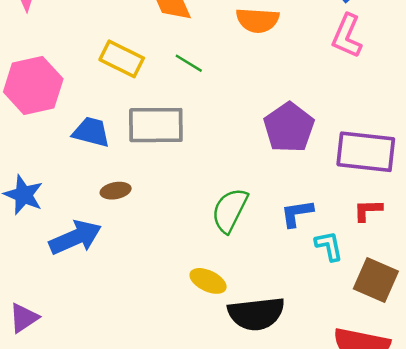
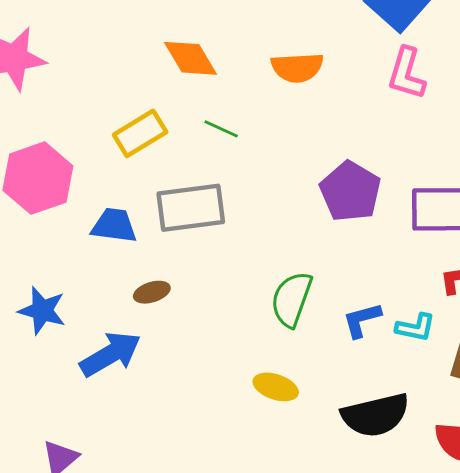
yellow rectangle: (122, 59) -> (140, 133), turned -51
blue L-shape: (297, 213) -> (362, 320), moved
cyan L-shape: (329, 246) -> (415, 327), turned 120
black semicircle: (256, 314) -> (375, 415), moved

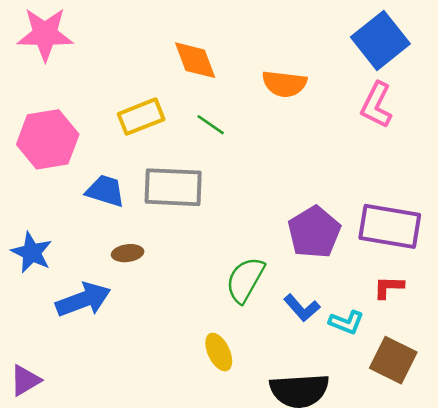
purple pentagon: (350, 191) -> (314, 232), moved
blue L-shape: (362, 320) -> (302, 308), turned -126
yellow ellipse: (276, 387) -> (219, 352), turned 36

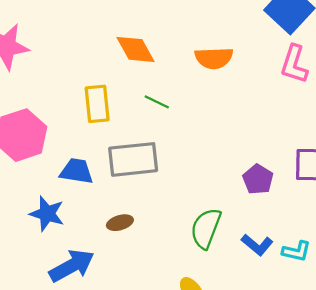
yellow rectangle: (141, 117) -> (97, 104), turned -66
purple pentagon: (314, 232) -> (258, 179), size x0.7
blue star: (32, 252) -> (47, 214), moved
brown ellipse: (128, 253) -> (120, 223), moved

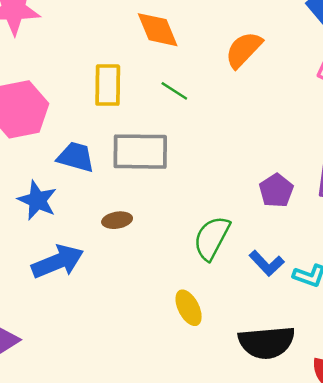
orange semicircle: (214, 58) -> (244, 50), turned 129

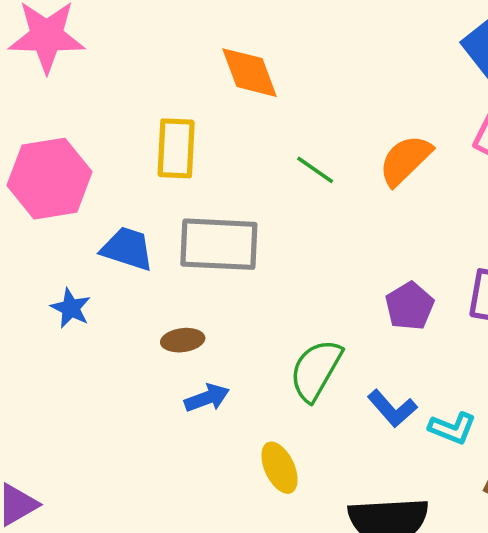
orange semicircle: (244, 50) -> (405, 160), moved
green line: (174, 91) -> (315, 170), moved
blue star: (37, 200) -> (71, 308), size x0.7
blue arrow: (58, 262) -> (207, 398), moved, size x0.6

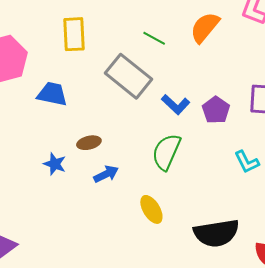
gray rectangle: (219, 244) -> (129, 76), moved, turned 42
blue star: (71, 308) -> (55, 164), moved
blue L-shape: (392, 408) -> (176, 104), moved
cyan L-shape: (452, 428) -> (247, 162), moved, turned 48

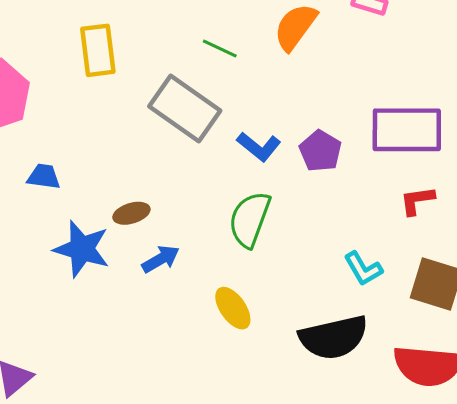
blue trapezoid: (52, 94) -> (44, 177), moved, size x0.7
cyan L-shape: (247, 162) -> (363, 269), moved
blue star: (55, 164) -> (82, 249), size x1.6

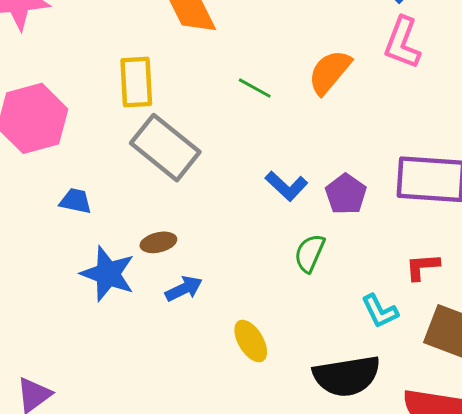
gray rectangle: (185, 109) -> (165, 148), moved
red L-shape: (417, 201) -> (422, 267), moved
green semicircle: (250, 219) -> (310, 253), moved, size x0.7

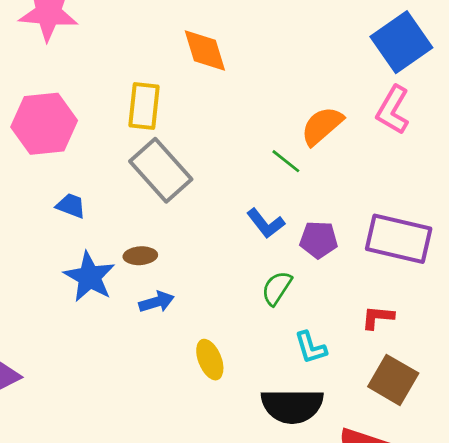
green line: (255, 88) -> (286, 161), moved
purple pentagon: (346, 194) -> (319, 240), turned 30
cyan L-shape: (380, 311) -> (311, 347), moved

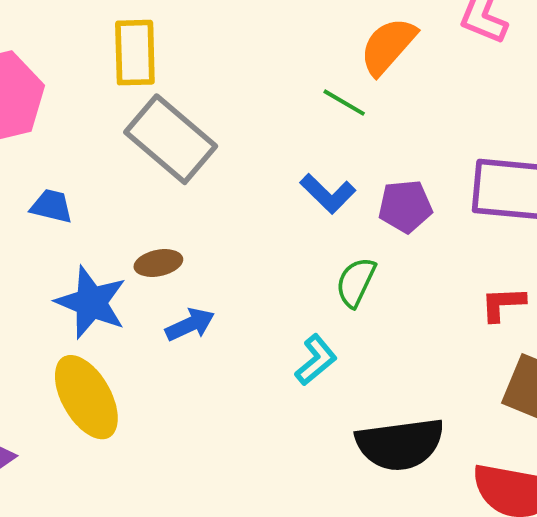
cyan L-shape: (311, 347) -> (316, 360), moved, turned -105
yellow ellipse: (210, 360) -> (86, 397), moved, size x1.5

